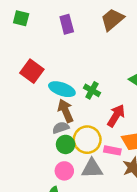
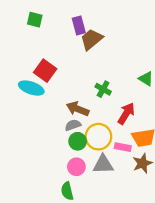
brown trapezoid: (112, 19) -> (91, 39), moved
cyan ellipse: (62, 89) -> (31, 88), moved
brown arrow: (66, 111) -> (78, 109), turned -45

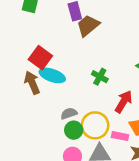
cyan ellipse: (31, 88) -> (52, 75), moved
brown arrow: (78, 109) -> (32, 83), moved, turned 45

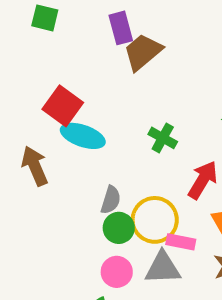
brown arrow: (32, 83) -> (35, 166), moved
gray semicircle: (69, 113) -> (111, 200), turned 126
pink rectangle: (120, 136) -> (181, 242), moved

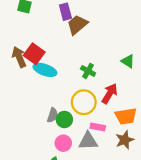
brown arrow: (35, 166) -> (19, 57), moved
gray semicircle: (111, 200) -> (52, 115), moved
yellow circle: (155, 220) -> (84, 102), moved

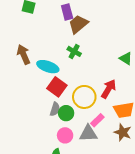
red square: (34, 54) -> (57, 87), moved
green cross: (88, 71) -> (74, 51), moved
pink rectangle: (98, 127) -> (97, 120), turned -56
brown star: (125, 140) -> (123, 132), turned -30

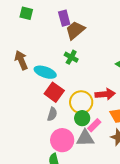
red arrow: (109, 89) -> (105, 94), turned 54
green circle: (66, 113) -> (82, 118), moved
pink circle: (65, 135) -> (62, 140), size x1.5

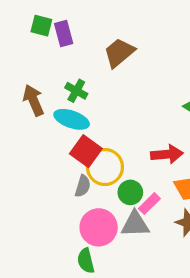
purple rectangle: (64, 18) -> (64, 34), moved
green cross: (71, 57) -> (76, 91), moved
yellow circle: (81, 102) -> (105, 167), moved

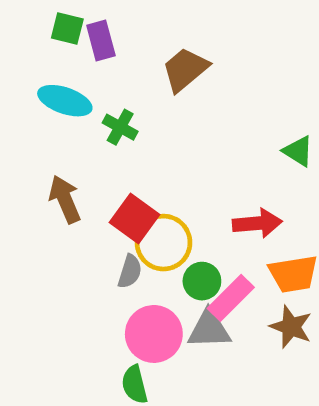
brown arrow: (33, 100) -> (65, 199), moved
cyan ellipse: (72, 119) -> (65, 101), moved
pink rectangle: (149, 204) -> (231, 298), size x1.4

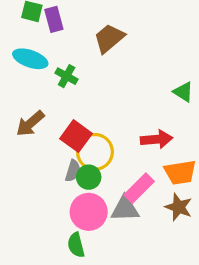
brown arrow: (65, 199) -> (30, 123), turned -108
green circle: (202, 281) -> (89, 177), moved

